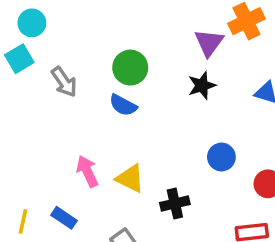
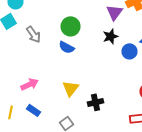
blue circle: (221, 157) -> (130, 51), moved
pink arrow: (87, 171) -> (30, 84), moved, turned 90
yellow triangle: (130, 178) -> (70, 88), turned 42

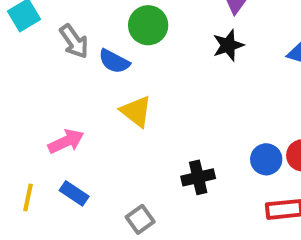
blue semicircle: (66, 47) -> (114, 61), moved
blue circle: (130, 51) -> (266, 159), moved
yellow triangle: (70, 88) -> (136, 111), moved, turned -30

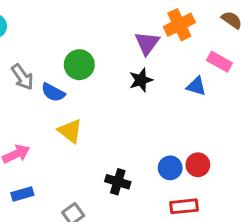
black cross: (198, 177) -> (118, 182), turned 30
blue rectangle: (74, 193) -> (22, 194), turned -50

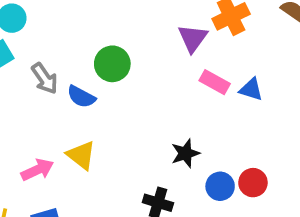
pink rectangle: (219, 62) -> (215, 82), moved
black star: (141, 80) -> (185, 153), moved
yellow triangle: (70, 131) -> (81, 155), moved

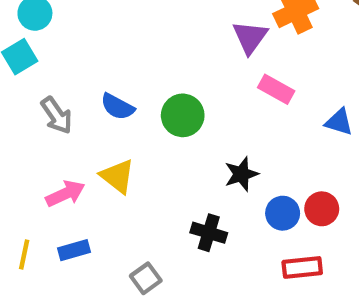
green circle: (112, 64) -> (183, 115), moved
gray arrow: (45, 78) -> (57, 115), moved
blue triangle: (251, 89) -> (339, 122), moved

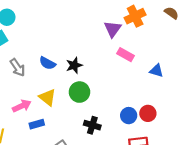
green circle: (183, 115) -> (80, 92), moved
black star: (241, 174) -> (74, 65), moved
blue rectangle: (74, 250) -> (37, 124), moved

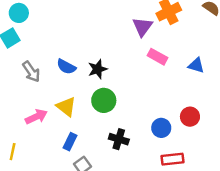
blue triangle: (156, 71) -> (196, 65), moved
red circle: (148, 113) -> (190, 117), moved
blue rectangle: (37, 124) -> (70, 142), moved, turned -48

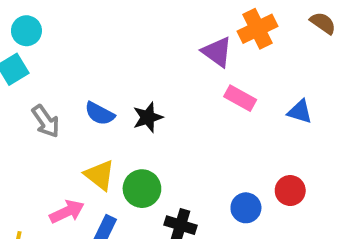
purple triangle: (142, 27) -> (217, 52), turned -30
green circle: (104, 100) -> (142, 189), moved
pink arrow: (36, 117) -> (67, 212), moved

